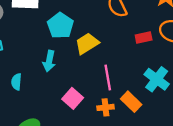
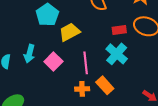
cyan arrow: (49, 61) -> (29, 54), moved
cyan cross: (157, 79) -> (117, 54), moved
pink square: (73, 98) -> (53, 61), moved

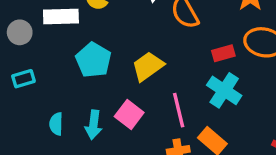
cyan pentagon: (47, 15) -> (93, 60), moved
cyan arrow: (29, 54) -> (93, 125), moved

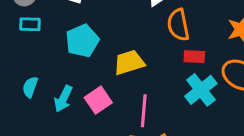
red rectangle: (223, 53) -> (194, 57), moved
cyan rectangle: (23, 79) -> (30, 24), moved
cyan cross: (224, 90) -> (201, 90), moved

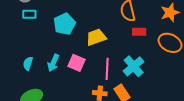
cyan semicircle: (30, 87) -> (28, 64), moved
cyan cross: (201, 90) -> (134, 66), moved
pink square: (98, 100) -> (77, 63), turned -30

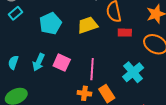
cyan rectangle: (29, 14) -> (16, 13), turned -40
yellow trapezoid: (96, 37) -> (88, 25), moved
cyan cross: (134, 66) -> (133, 72), moved

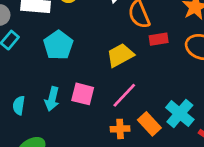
yellow trapezoid: (88, 25) -> (120, 55), moved
pink line: (92, 69) -> (124, 95), turned 50
cyan cross: (133, 72) -> (180, 114), moved

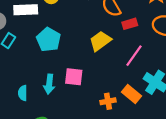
pink line: (124, 95) -> (134, 56), moved

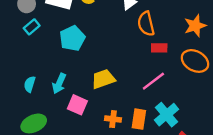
yellow trapezoid: (100, 41) -> (103, 79), moved
pink square: (74, 77) -> (77, 105), moved
orange rectangle: (131, 94) -> (139, 119), turned 42

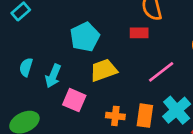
cyan pentagon: (72, 38) -> (85, 37), moved
red rectangle: (159, 48) -> (139, 33), moved
cyan semicircle: (30, 84) -> (26, 67), moved

